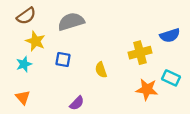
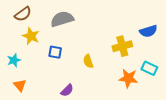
cyan star: (24, 64) -> (14, 60), moved

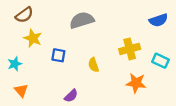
gray semicircle: (62, 19) -> (82, 20), moved
blue semicircle: (148, 31) -> (158, 20), moved
cyan rectangle: (149, 68) -> (161, 61), moved

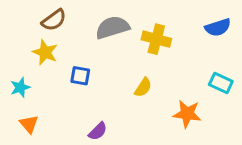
brown semicircle: (24, 15) -> (54, 20), moved
yellow cross: (130, 49) -> (156, 39), moved, turned 30
yellow semicircle: (93, 65) -> (143, 87), moved, turned -128

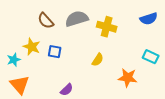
brown semicircle: (54, 20) -> (46, 21), moved, turned 84
yellow star: (45, 52) -> (32, 47), moved
orange triangle: (29, 124) -> (20, 85), size x1.5

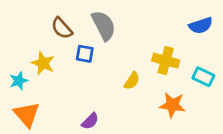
gray semicircle: (77, 19) -> (104, 25), turned 80
yellow cross: (107, 27) -> (166, 61), moved
blue square: (55, 52) -> (85, 54), moved

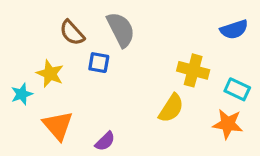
yellow semicircle: (132, 81) -> (171, 108), moved, size x1.4
orange star: (172, 105) -> (228, 124), moved
orange triangle: (27, 114) -> (58, 126), moved

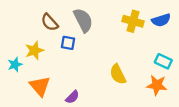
yellow cross: (193, 70) -> (133, 21), moved
yellow star: (50, 74) -> (34, 50), turned 30
yellow semicircle: (171, 108) -> (118, 74), turned 120

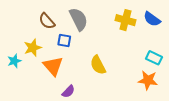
blue semicircle: (161, 20) -> (152, 19), turned 54
yellow semicircle: (118, 74) -> (98, 65), moved
orange triangle: (40, 86) -> (53, 66), moved

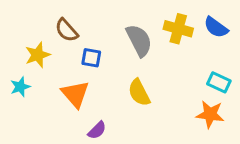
gray semicircle: (79, 19) -> (139, 40), moved
yellow star: (33, 48) -> (38, 55), moved

